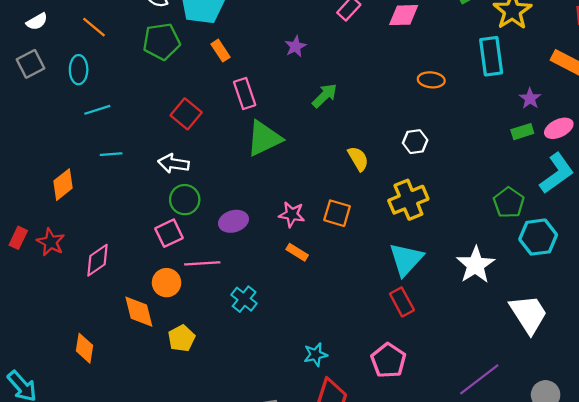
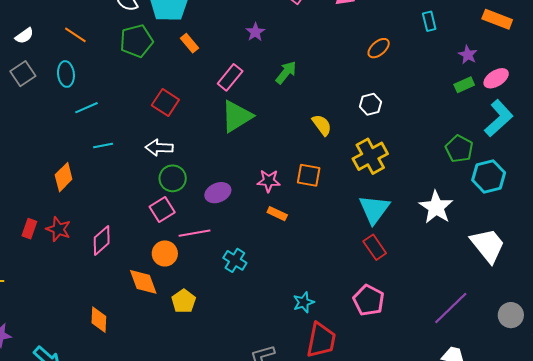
cyan rectangle: (491, 56) -> (429, 21), size x0.6
orange ellipse: (431, 80) -> (379, 48), turned -40
pink rectangle: (245, 94) -> (230, 77), moved, turned 64

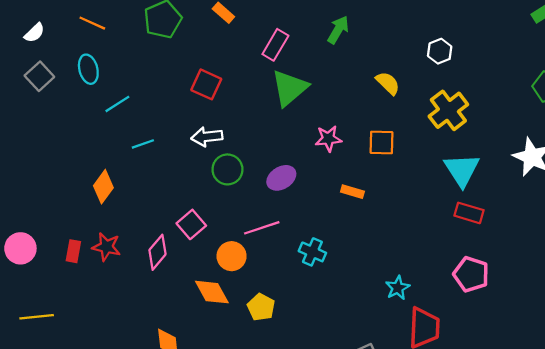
pink star: (269, 181) -> (328, 139), moved
pink square: (162, 210) -> (191, 224), moved
red rectangle: (375, 247) -> (469, 213), turned -30

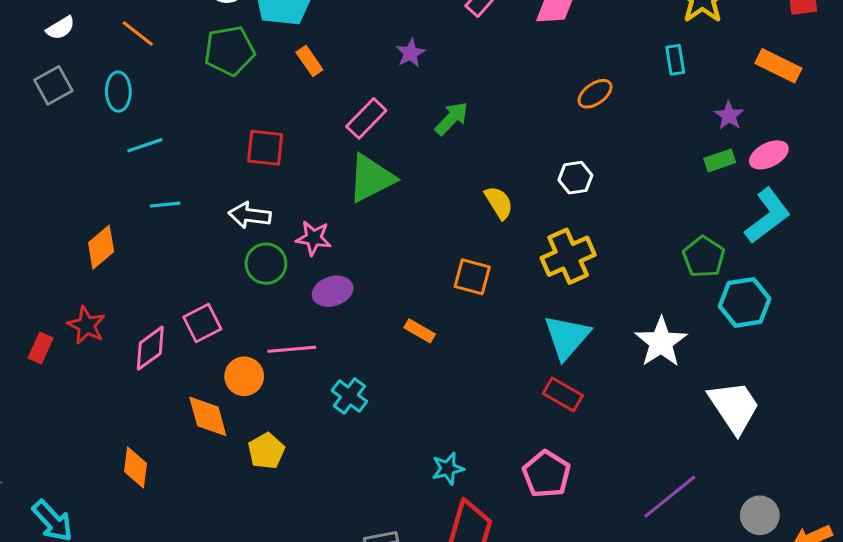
red square: (206, 84) -> (265, 148), turned -32
pink star: (328, 139) -> (314, 238), moved
red rectangle: (73, 251) -> (41, 348), moved

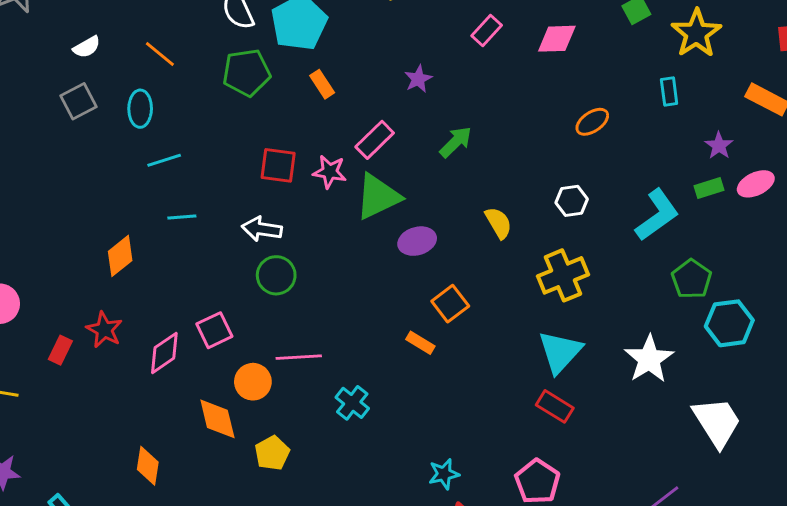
cyan L-shape: (768, 216) -> (657, 215), moved
pink star: (314, 238) -> (330, 172), moved
orange square: (472, 277) -> (450, 304), moved, turned 36
purple ellipse: (333, 291) -> (417, 241), moved

